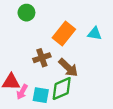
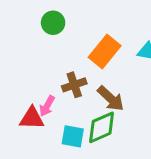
pink arrow: (22, 92) -> (47, 106), moved

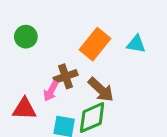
green circle: (53, 23) -> (26, 37), moved
pink arrow: (47, 106) -> (51, 91), moved

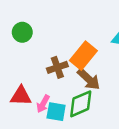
orange rectangle: (95, 44) -> (83, 56), moved
pink arrow: (51, 91) -> (43, 104), moved

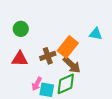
red triangle: (21, 96) -> (20, 59), moved

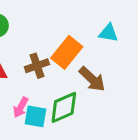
brown arrow: (72, 65) -> (92, 79), moved

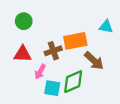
orange rectangle: (67, 52) -> (75, 41), turned 40
pink arrow: (21, 107) -> (40, 72), moved

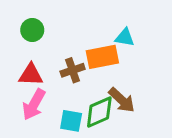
cyan triangle: (106, 27) -> (125, 37), moved
brown arrow: (94, 61) -> (122, 100), moved
pink arrow: (40, 72) -> (34, 105), moved, size x1.5

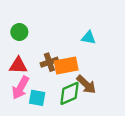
orange rectangle: (102, 57) -> (66, 65), moved
cyan square: (71, 121) -> (37, 98), moved

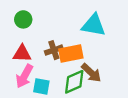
cyan triangle: (88, 38) -> (94, 25), size x1.6

